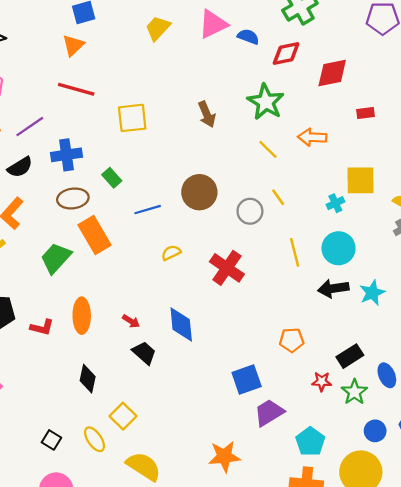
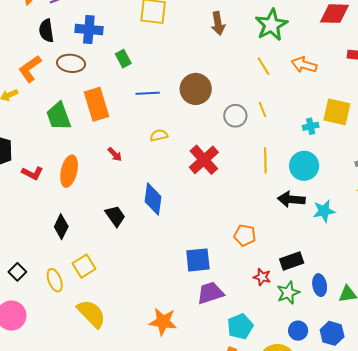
black semicircle: (20, 167) -> (46, 31), turned 100
brown ellipse: (73, 198) -> (71, 63), moved
green trapezoid: (56, 258) -> (59, 116), turned -76
red arrow: (131, 321) -> (115, 154), moved

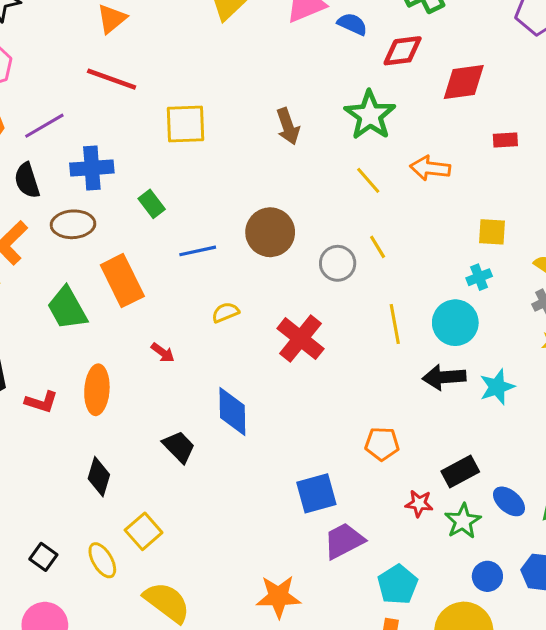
yellow square: (337, 112) -> (492, 232), size x0.7
cyan cross: (311, 126) -> (479, 277), moved
blue ellipse: (320, 285) -> (509, 501), turned -30

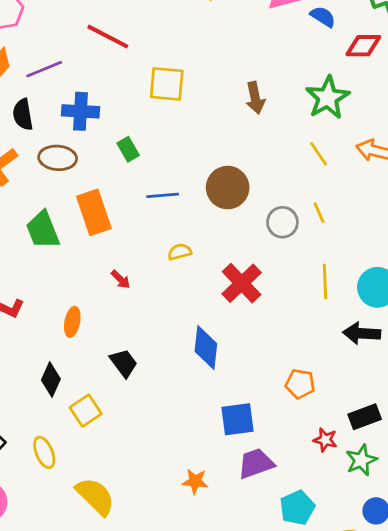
orange ellipse: (97, 390) -> (72, 322), moved, size x0.7
blue diamond: (232, 411) -> (206, 347), moved
yellow square: (144, 531) -> (86, 411), moved
orange star: (278, 597) -> (195, 481), moved, size x0.7

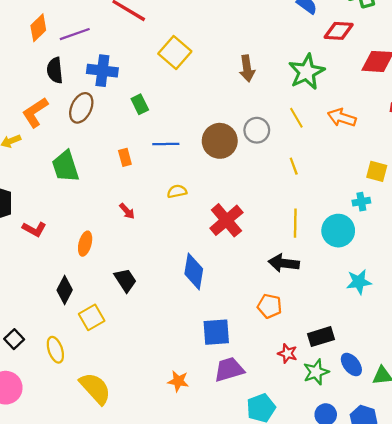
yellow square: (167, 84) -> (175, 52), turned 32
brown ellipse: (58, 158) -> (81, 108), turned -72
orange rectangle: (94, 212) -> (125, 157), moved, size x0.5
gray circle: (282, 222) -> (257, 130), moved
black arrow: (362, 333) -> (284, 263), moved

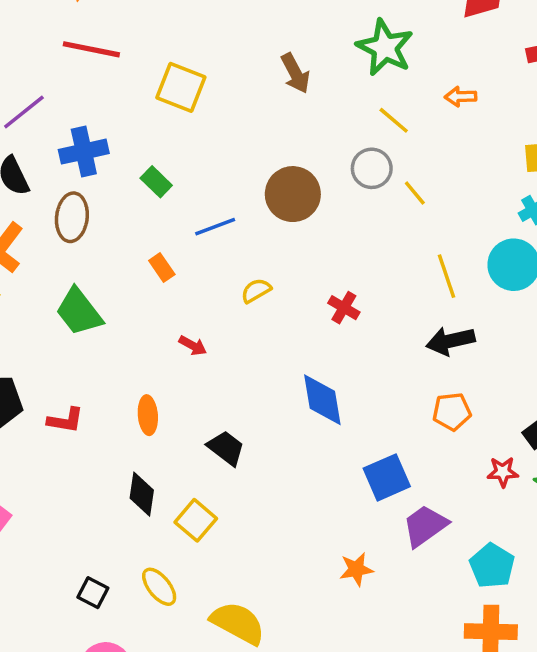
orange arrow: (342, 118) -> (460, 97), size x0.7
gray circle: (257, 130) -> (372, 168), moved
red cross: (226, 220) -> (344, 308), size x0.6

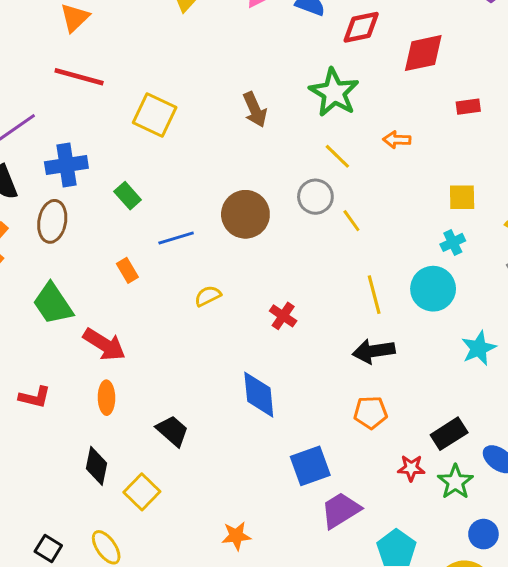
red arrow: (193, 346) -> (104, 344), moved, size x1.8
orange star: (356, 569) -> (236, 536), moved

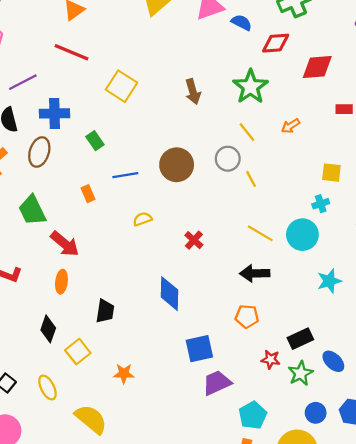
orange arrow: (397, 140) -> (290, 126), turned -42
yellow line: (374, 295) -> (260, 233), turned -52
black trapezoid: (172, 431) -> (105, 311), turned 50
orange star: (236, 536) -> (124, 374), moved

